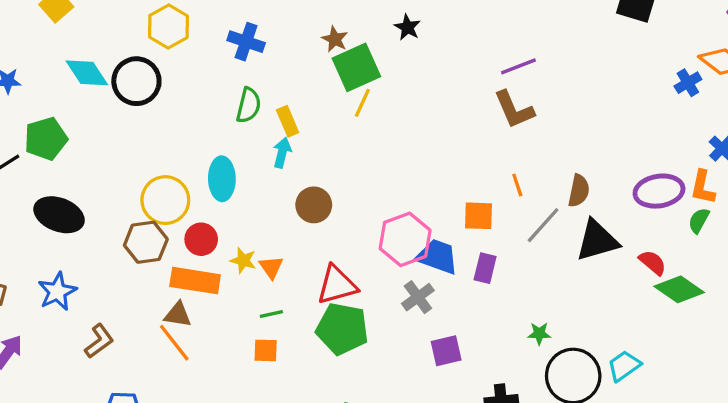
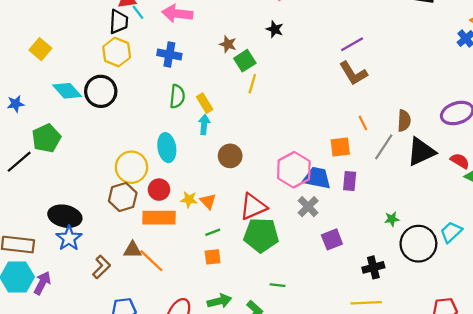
green square: (356, 67) -> (245, 61), size x0.7
black ellipse: (59, 215) -> (65, 216), moved
brown triangle: (178, 315) -> (133, 250), moved

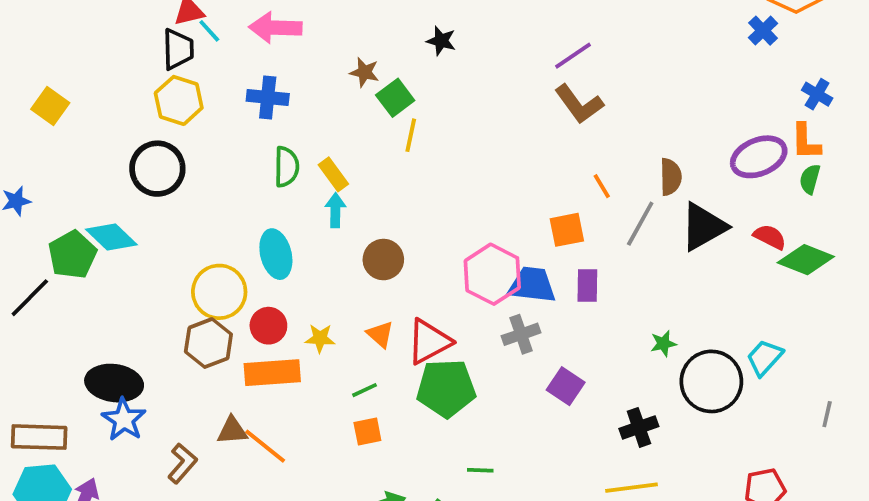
cyan diamond: (67, 91) -> (111, 237), moved
orange triangle: (208, 201) -> (380, 334), moved
gray cross: (308, 207) -> (521, 334), turned 30
purple square: (332, 239) -> (566, 386), turned -30

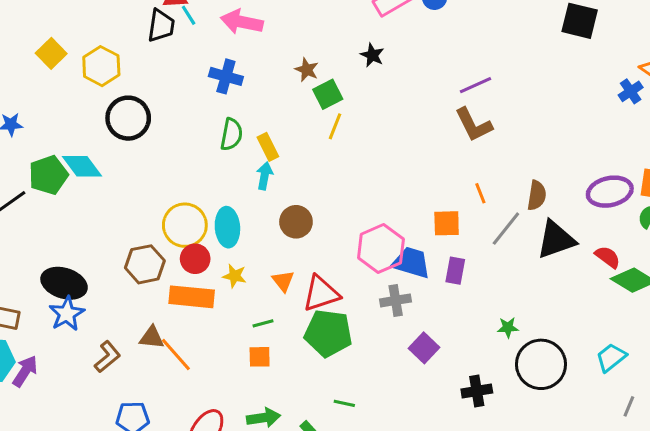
yellow hexagon: (179, 100) -> (101, 66), moved
cyan ellipse: (276, 254) -> (227, 227), moved
yellow circle: (219, 292) -> (185, 225), moved
cyan trapezoid: (765, 358) -> (611, 357), moved

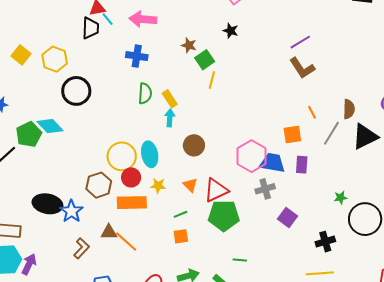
blue star: (67, 314) -> (71, 211), moved

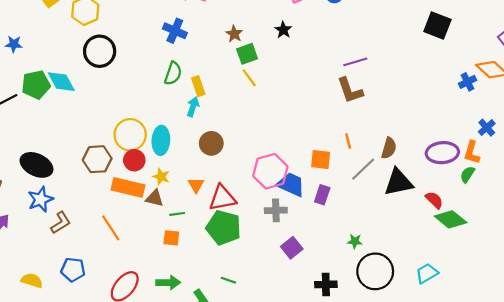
yellow line: (212, 80) -> (249, 78), turned -66
blue star: (71, 211) -> (40, 199), moved
brown triangle: (109, 232) -> (155, 198), moved

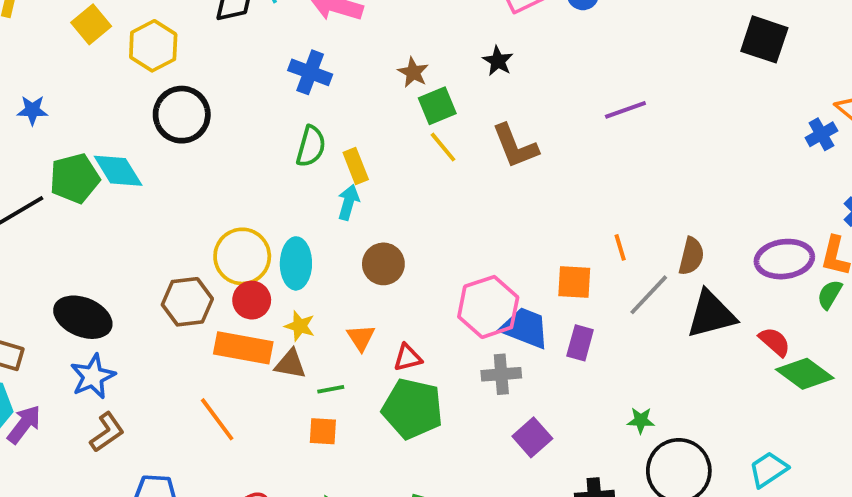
brown L-shape: (350, 90) -> (515, 146), moved
red triangle: (222, 198) -> (408, 358), size x0.6
brown L-shape: (61, 223) -> (107, 432), moved

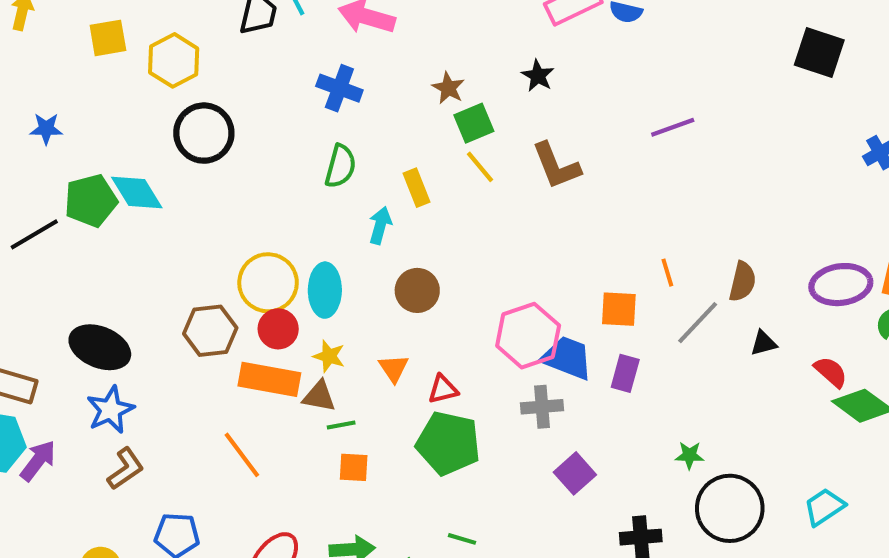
yellow square: (91, 24) -> (108, 38), turned 30
yellow rectangle: (356, 166) -> (416, 188), moved
black triangle: (711, 314) -> (764, 343), size x0.5
green line: (331, 389) -> (341, 425), moved

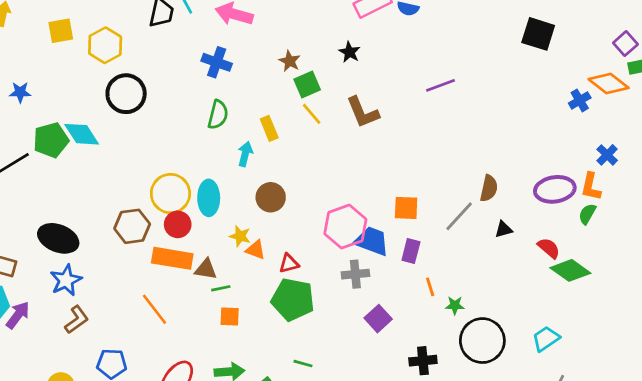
orange line: (667, 273) -> (430, 287), moved
yellow star: (329, 356) -> (240, 236), moved
orange triangle: (394, 368) -> (256, 250), turned -35

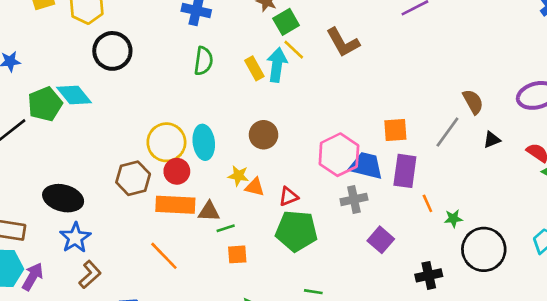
cyan arrow: (245, 154) -> (277, 65), moved, size x1.4
brown semicircle: (489, 188) -> (473, 102), turned -35
purple rectangle: (411, 251) -> (405, 171), size x1.4

